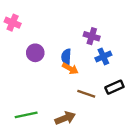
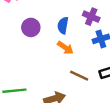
blue semicircle: (66, 57) -> (63, 25), moved

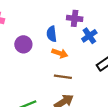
brown line: (79, 76) -> (63, 77), moved

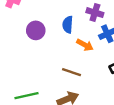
orange arrow: (60, 53) -> (85, 45), moved

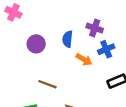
brown line: (71, 72) -> (47, 84), moved

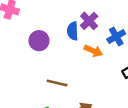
purple cross: (95, 28) -> (89, 21), moved, turned 35

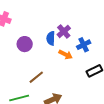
brown line: (57, 83) -> (36, 77), turned -56

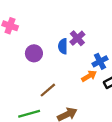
blue cross: (84, 45) -> (100, 61), moved
orange arrow: (66, 54) -> (89, 76), moved, turned -56

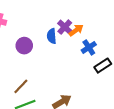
orange arrow: (89, 76) -> (76, 30), moved
brown line: (48, 90) -> (21, 86), moved

